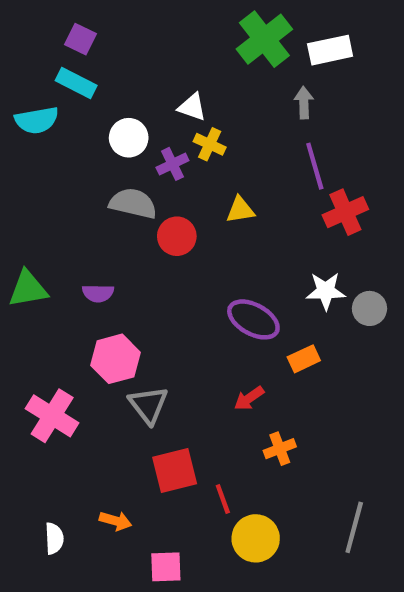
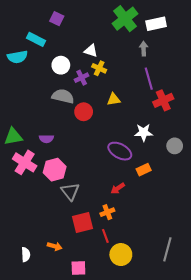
purple square: (80, 39) -> (57, 19), moved
white star: (326, 291) -> (144, 132), moved
pink cross: (52, 416) -> (25, 162), moved
orange cross: (280, 449) -> (107, 212), moved

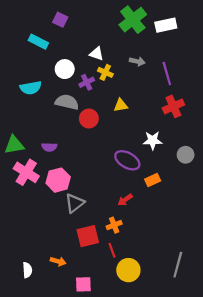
gray arrow: (144, 49) -> (137, 61), moved, turned 104
cyan semicircle: (17, 57) -> (31, 88), moved
purple line: (149, 79) -> (167, 73), moved
gray triangle: (70, 191) -> (75, 203), turned 30

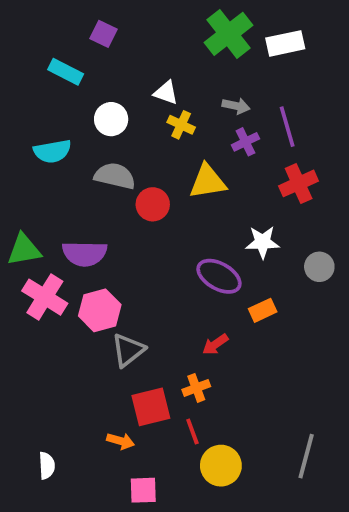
purple cross: (87, 82) -> (245, 142), moved
yellow triangle: (121, 105) -> (208, 182), size x1.5
purple semicircle: (49, 147) -> (85, 254), size x1.6
orange arrow: (58, 261) -> (121, 441), moved

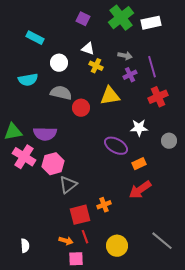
purple square: (104, 34) -> (83, 19), moved
red arrow: (215, 344) -> (140, 190), moved, size x1.6
red line: (192, 432) -> (85, 237), moved
orange arrow: (121, 441) -> (66, 241), moved
gray line: (306, 456) -> (162, 241), turned -65

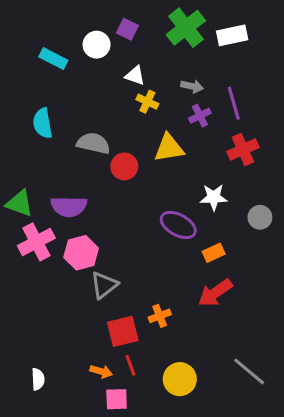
white circle: (59, 63) -> (97, 45), moved
cyan semicircle: (28, 80) -> (43, 123), turned 90
green triangle: (13, 132) -> (19, 203), turned 30
pink cross: (24, 157) -> (36, 242), turned 30

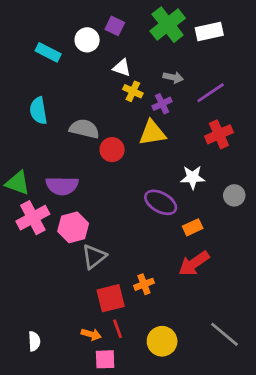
purple line: (234, 103) -> (211, 93), turned 72
purple cross: (200, 116) -> (162, 104), moved

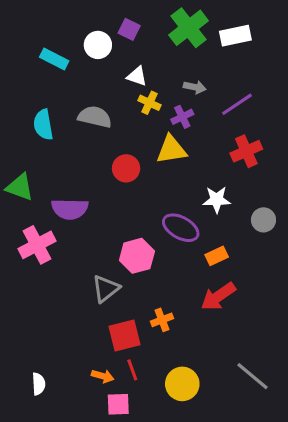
gray semicircle: (84, 129) -> (95, 117), moved
green triangle: (18, 183) -> (20, 187), moved
pink hexagon: (73, 227) -> (137, 256), moved

